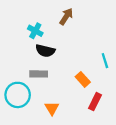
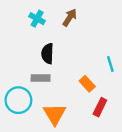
cyan cross: (35, 31) -> (37, 19), moved
black semicircle: (45, 51) -> (48, 54), turned 78
orange triangle: (52, 108) -> (55, 114), size x1.5

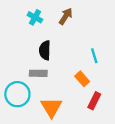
cyan line: (110, 64) -> (94, 56), moved

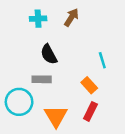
cyan cross: (35, 17) -> (38, 19), turned -32
black semicircle: (45, 50) -> (49, 54), turned -30
red rectangle: (94, 101) -> (90, 111), moved

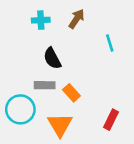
cyan line: (102, 60) -> (110, 43), moved
orange rectangle: (89, 85) -> (71, 93), moved
red rectangle: (90, 111) -> (111, 120), moved

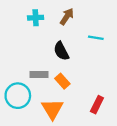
cyan line: (110, 43) -> (96, 38), turned -64
black semicircle: (52, 58) -> (61, 51), moved

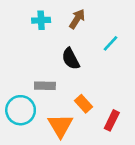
cyan line: (96, 38) -> (110, 43), turned -56
orange rectangle: (62, 81) -> (84, 104), moved

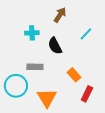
cyan cross: (41, 20) -> (32, 33), moved
orange rectangle: (84, 104) -> (74, 75), moved

